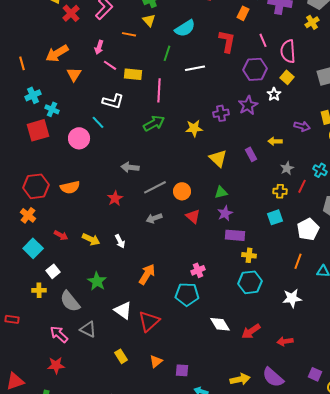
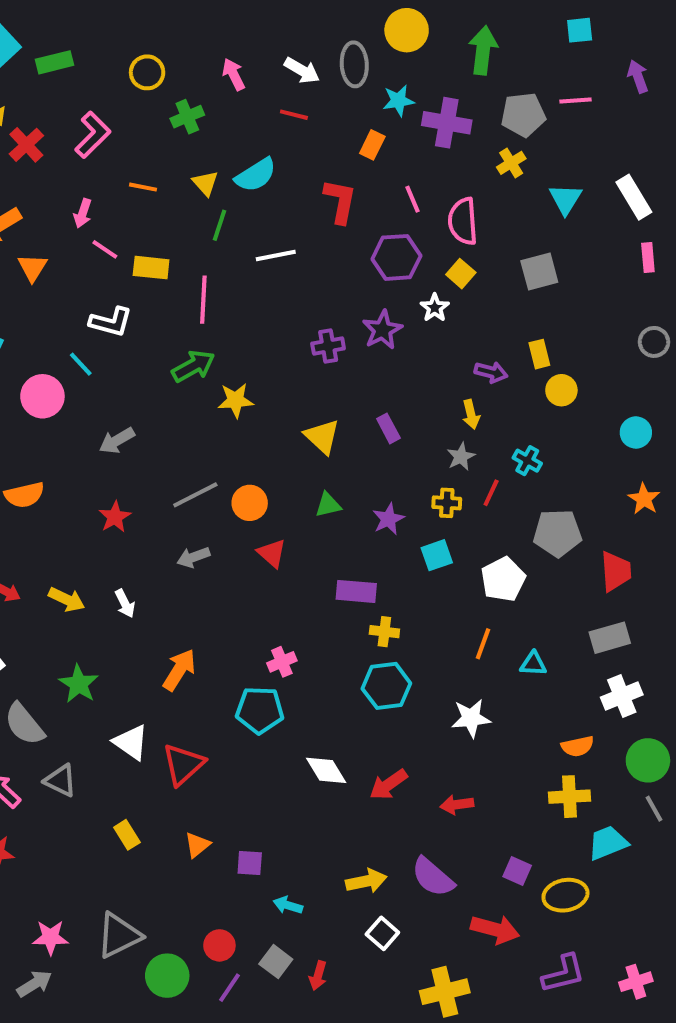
yellow triangle: (149, 20) -> (205, 183), moved
yellow star: (194, 128) -> (236, 400), moved
yellow arrow: (275, 141) -> (471, 414), moved, turned -104
gray arrow: (130, 167) -> (117, 441), moved, turned -36
purple star: (225, 213) -> (388, 519), moved

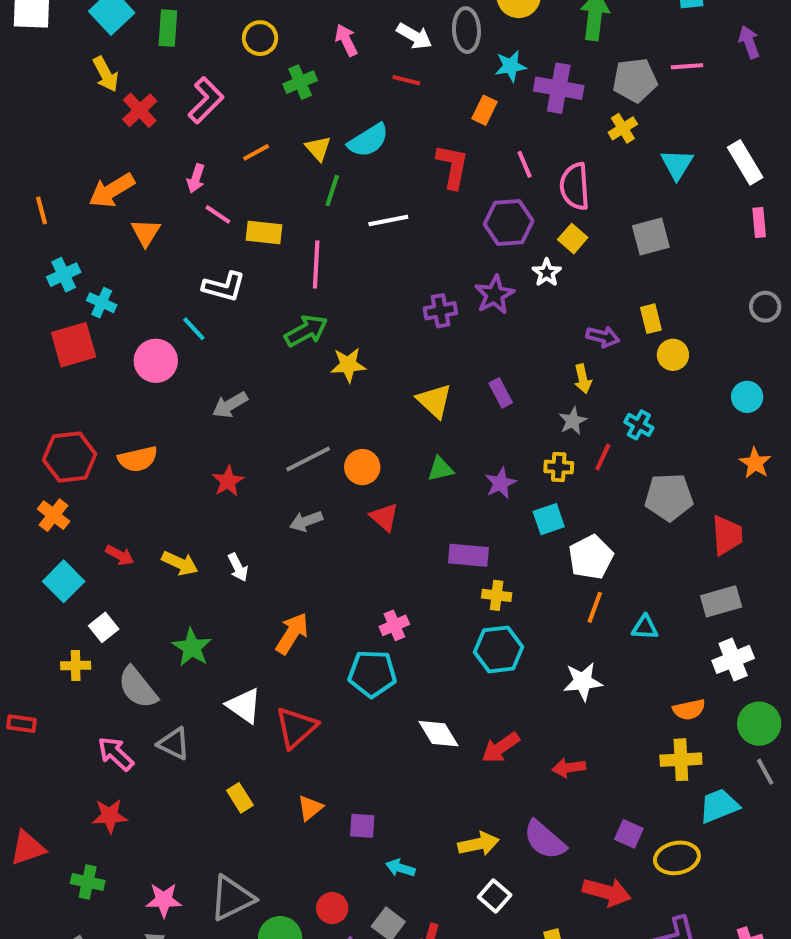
green rectangle: (55, 62) -> (168, 28), turned -72
orange line: (143, 187) -> (256, 152), turned -40
white pentagon: (503, 579) -> (591, 557), moved

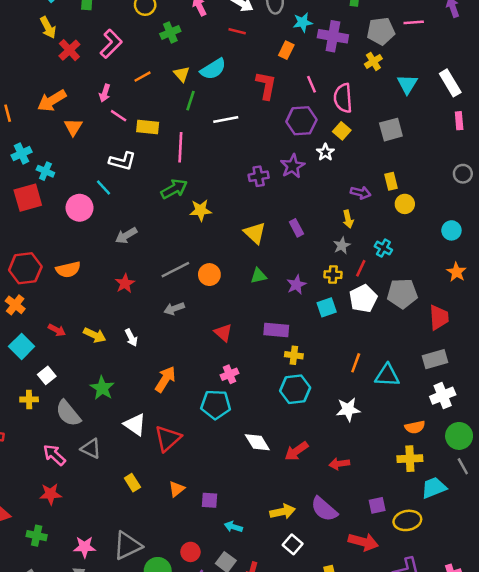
red triangle: (384, 517) -> (223, 333), moved
white pentagon: (591, 557) -> (363, 299), moved
cyan triangle: (645, 627) -> (387, 375), size x1.5
purple square: (629, 834) -> (377, 505), turned -36

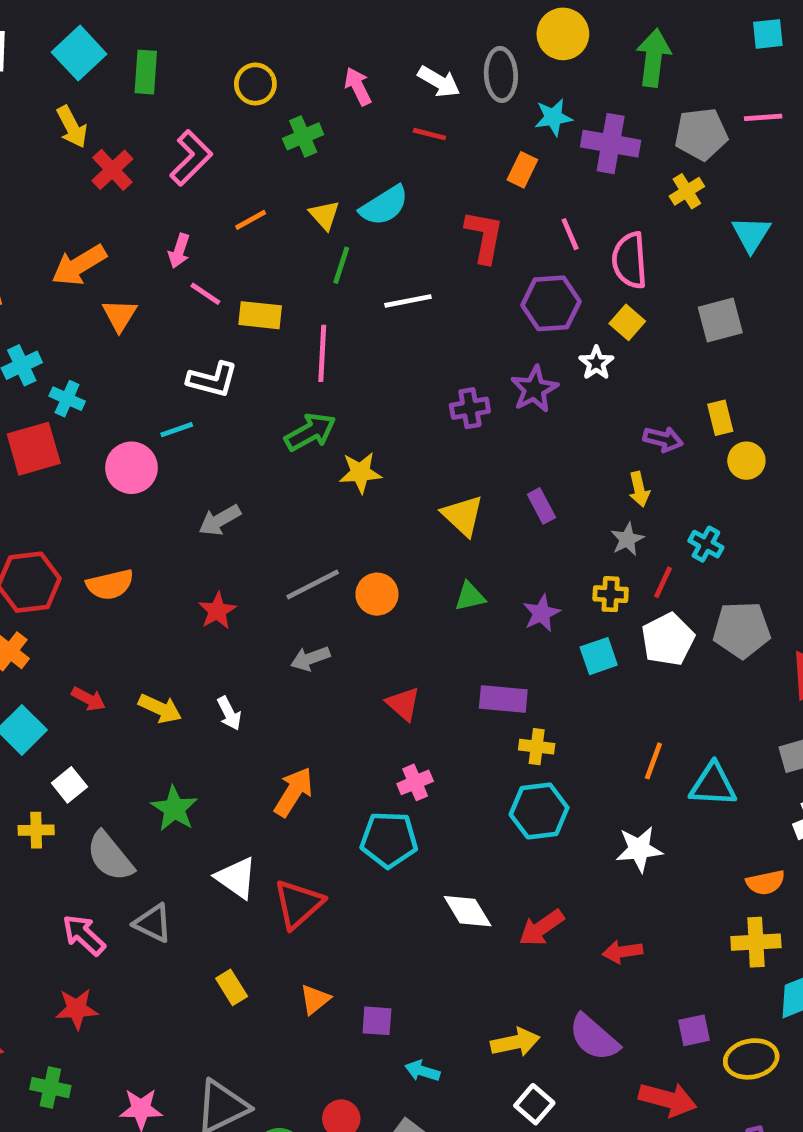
cyan line: (103, 188) -> (177, 430), turned -66

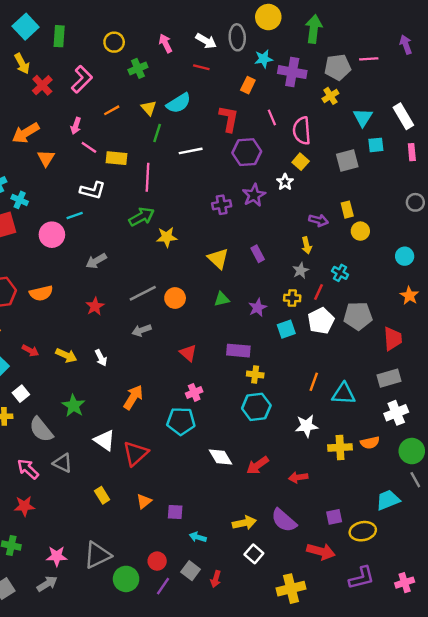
cyan square: (768, 34) -> (376, 145), moved
purple hexagon: (551, 303) -> (247, 152), moved
yellow cross: (756, 942) -> (340, 447), moved

